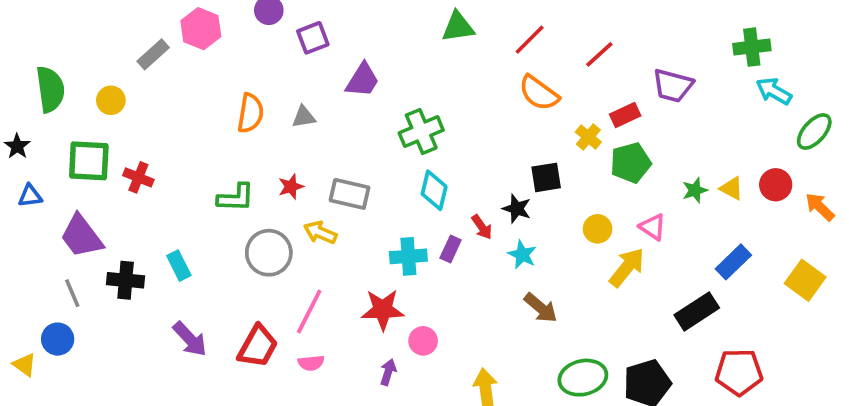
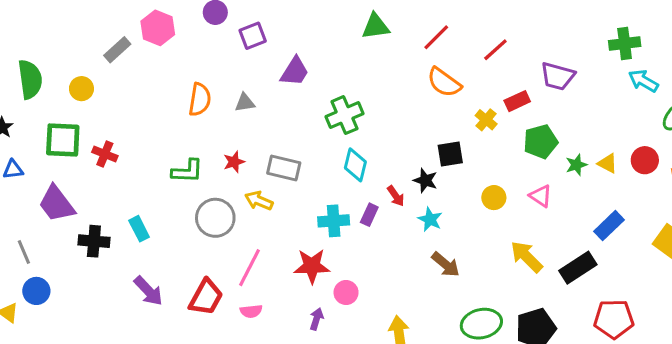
green pentagon: (631, 163) -> (541, 142), moved
yellow arrow: (627, 267) -> (527, 257), moved, turned -84
gray line: (72, 293) -> (24, 252), moved

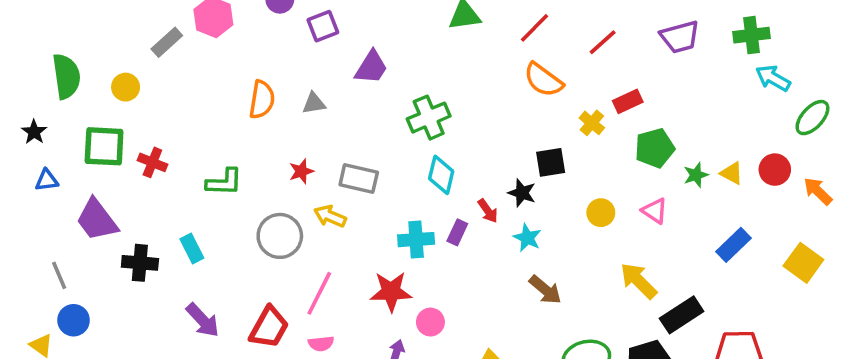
purple trapezoid: (558, 76) -> (680, 37), moved, turned -30
green L-shape: (187, 171) -> (224, 182), moved
black rectangle: (578, 268) -> (682, 315), moved

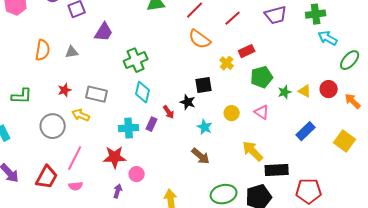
cyan star: (527, 238) -> (205, 127), moved
black rectangle: (682, 315) -> (277, 170), turned 30

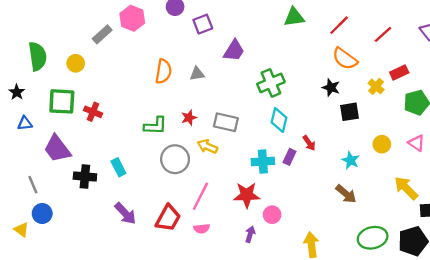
green L-shape: (22, 96) -> (155, 126), moved
black star: (188, 102) -> (331, 88), moved

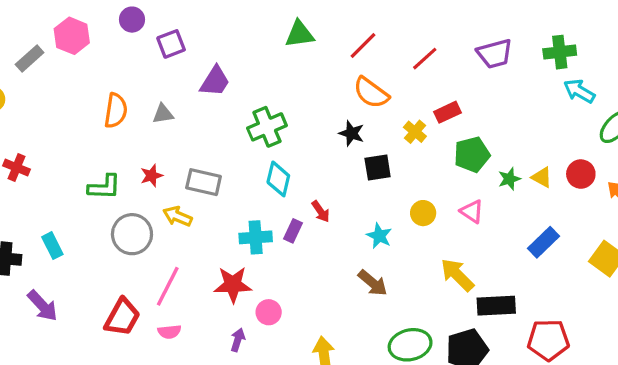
purple arrow: (125, 213) -> (43, 306), moved

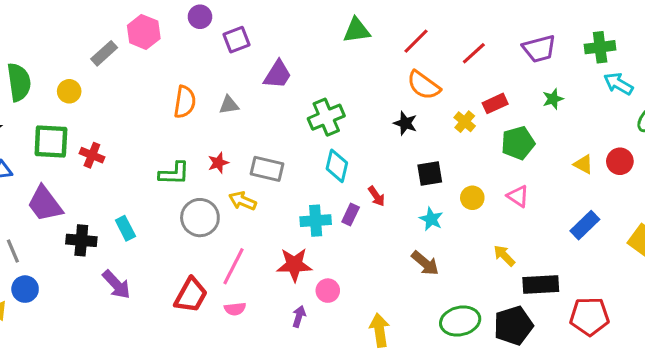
black square: (378, 168) -> (430, 173), moved
green star: (509, 179) -> (553, 99), moved
yellow arrow: (457, 275) -> (504, 256), size x0.7

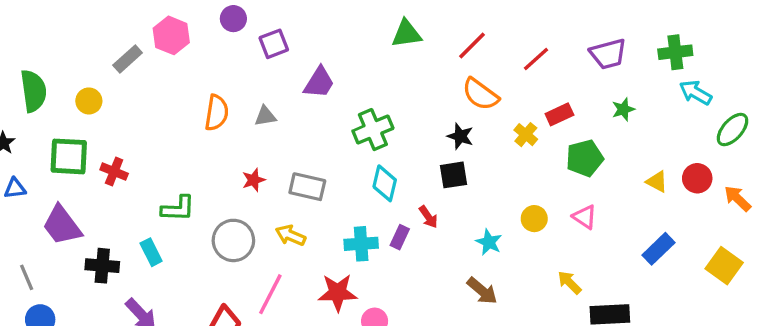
green L-shape: (174, 173) -> (178, 209), moved
black square: (430, 173) -> (454, 175), moved
yellow arrow: (243, 201) -> (291, 235), moved

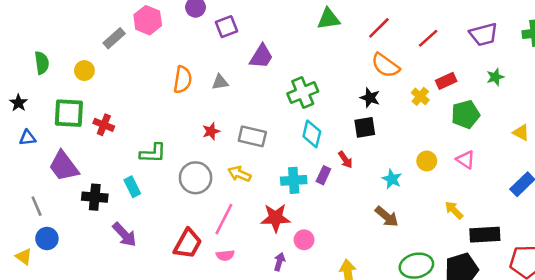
green semicircle: (33, 91) -> (42, 63), size x0.7

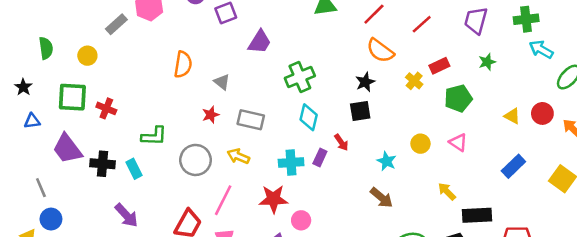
purple trapezoid: (484, 34) -> (476, 20), turned 120
gray triangle: (220, 82) -> (222, 82), moved, turned 48
black star: (370, 98) -> (365, 82), turned 30
black cross: (95, 197) -> (103, 164), moved

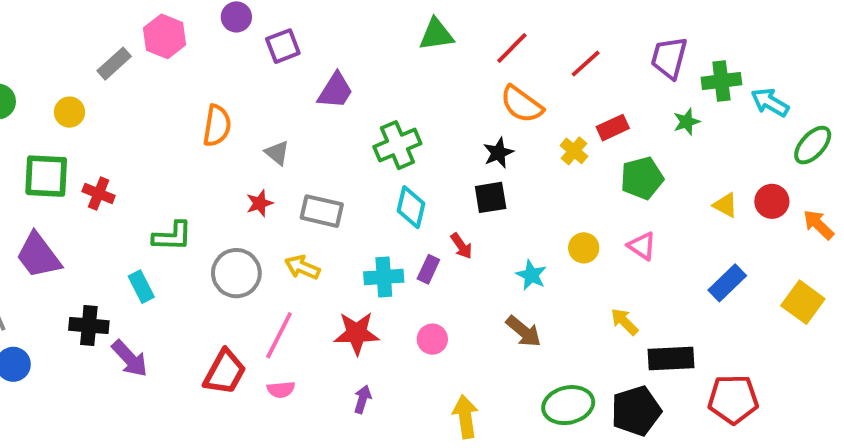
green cross: (526, 19) -> (721, 81), moved
black cross: (103, 164) -> (89, 326), moved
pink circle: (301, 220) -> (432, 339), moved

